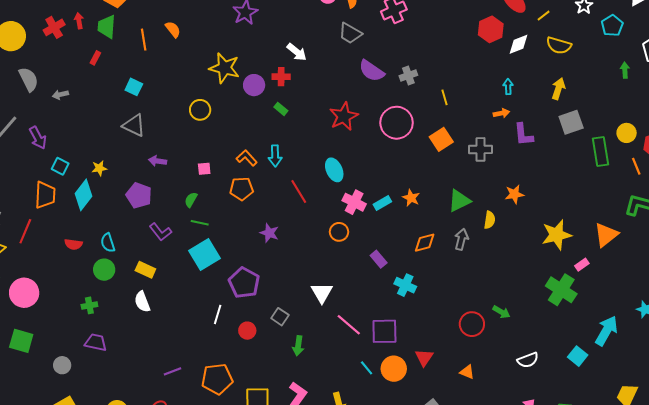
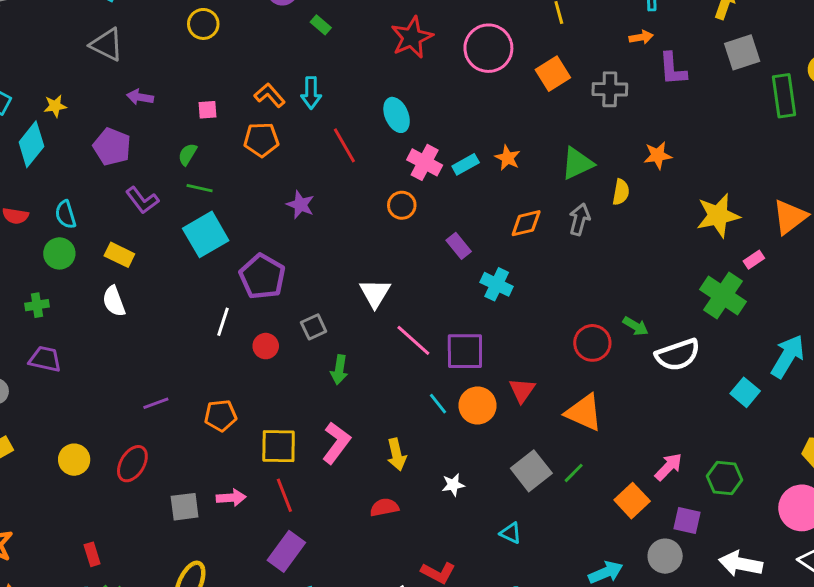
gray square: (280, 317) -> (314, 327), turned 30
white semicircle: (528, 360) -> (678, 355), moved, size x1.4
orange triangle: (467, 372) -> (584, 412), size x1.8
orange pentagon: (217, 379) -> (221, 416), size x0.7

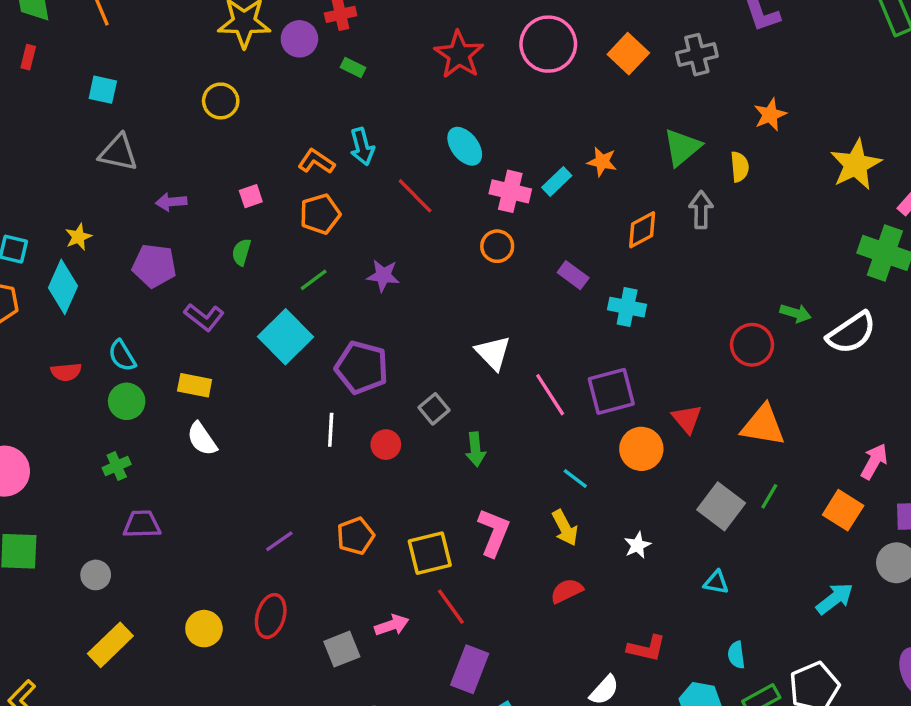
green line: (200, 188) -> (314, 280), moved, turned -35
pink line: (413, 340) -> (550, 395), turned 30
cyan line: (438, 404) -> (575, 478), moved

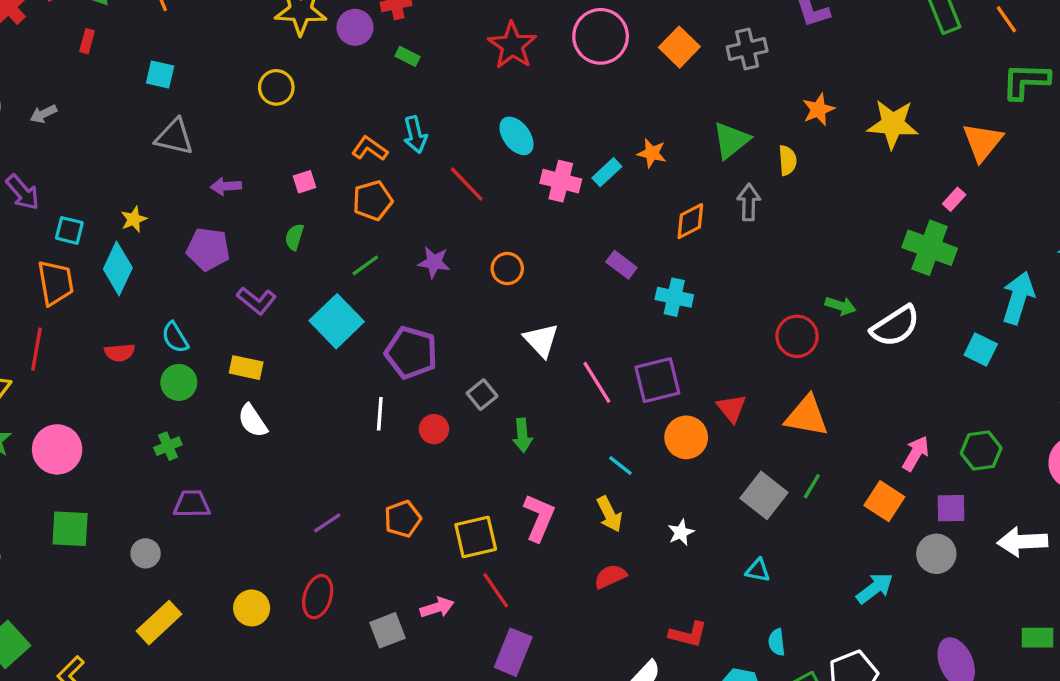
yellow star: (856, 165) -> (893, 124), moved, turned 30
orange circle: (497, 246) -> (507, 269), moved

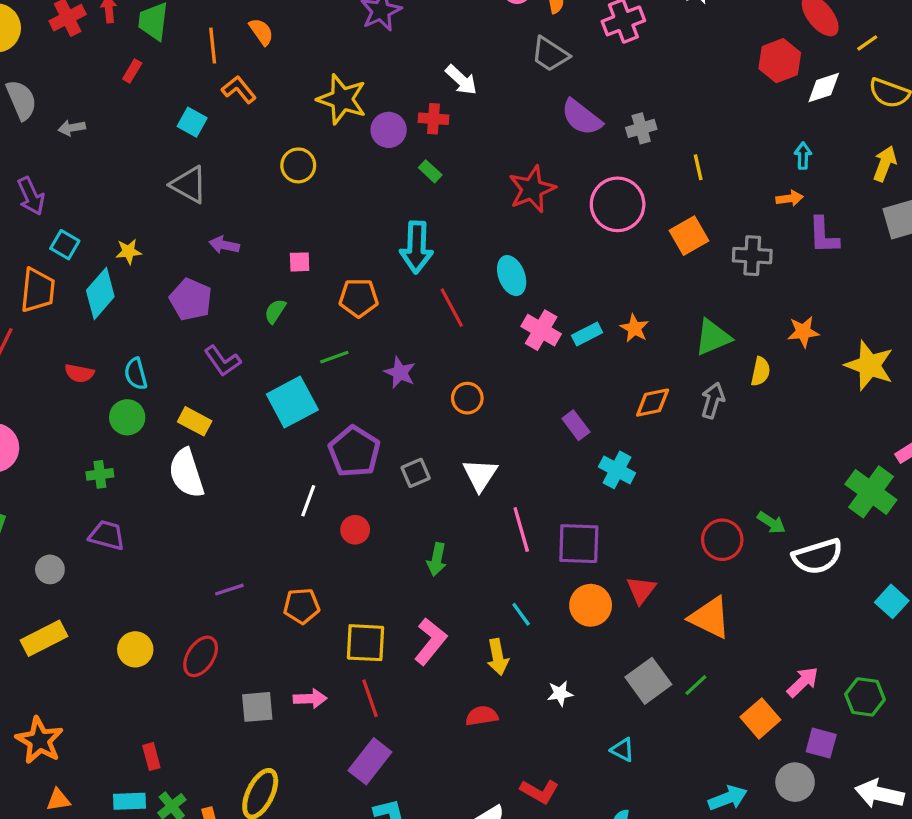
cyan arrow: (415, 135) -> (416, 247), size x1.4
orange L-shape: (370, 149) -> (239, 90), moved
gray square: (482, 395) -> (416, 473), moved
white semicircle: (253, 421) -> (186, 473), size x1.4

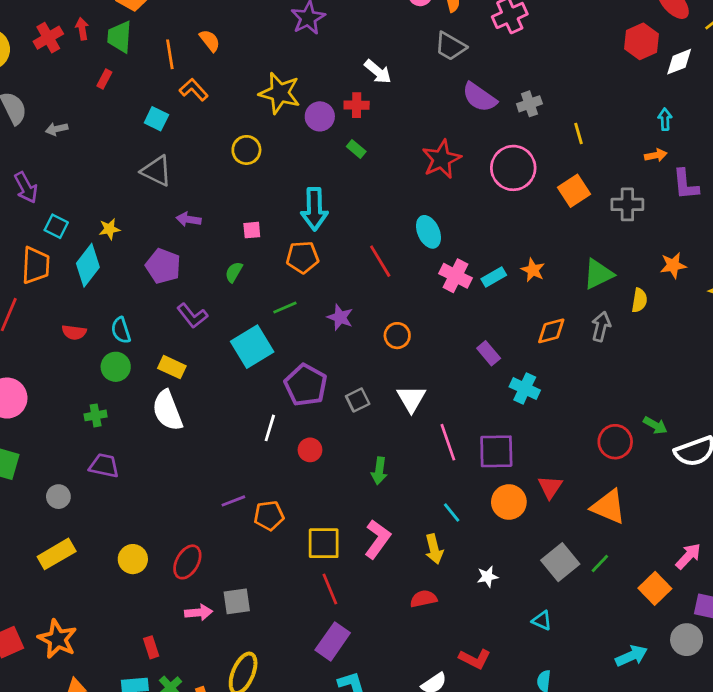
cyan arrow: (416, 247) -> (314, 209), moved
purple line: (229, 590) -> (233, 501), moved
pink arrow: (310, 699) -> (199, 612), moved

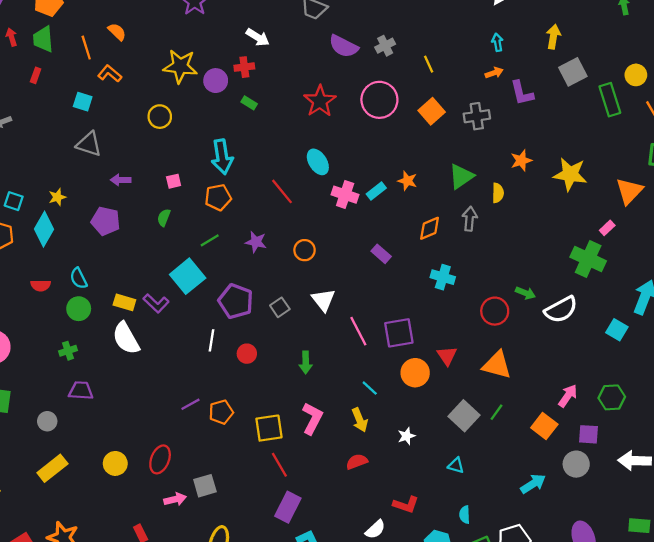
purple L-shape: (192, 316) -> (156, 303), moved
cyan cross: (525, 388) -> (443, 277), moved

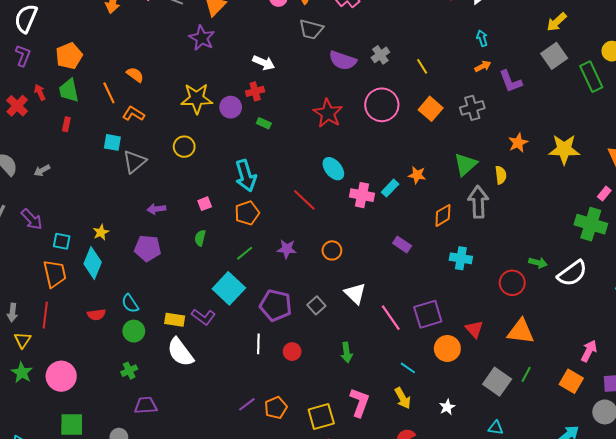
yellow arrow: (553, 37) -> (557, 22), moved, turned -135
gray triangle: (89, 144) -> (135, 162), moved, turned -50
gray arrow: (470, 219) -> (478, 202), size x1.4

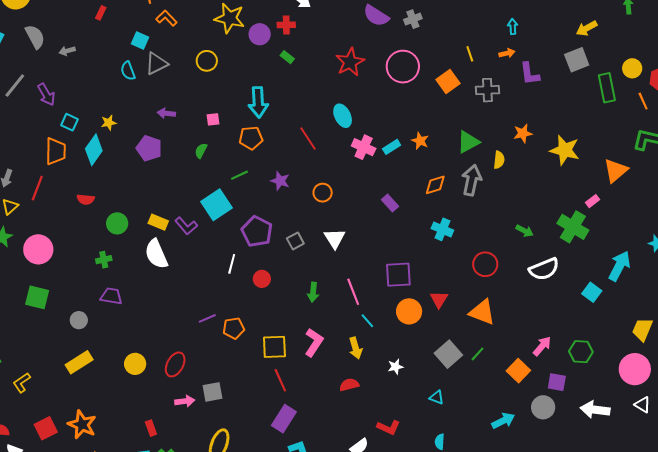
yellow line: (422, 66) -> (470, 54), moved
green arrow: (538, 263) -> (524, 231), moved
cyan semicircle: (130, 303) -> (128, 71), moved
pink line: (391, 318) -> (353, 292), moved

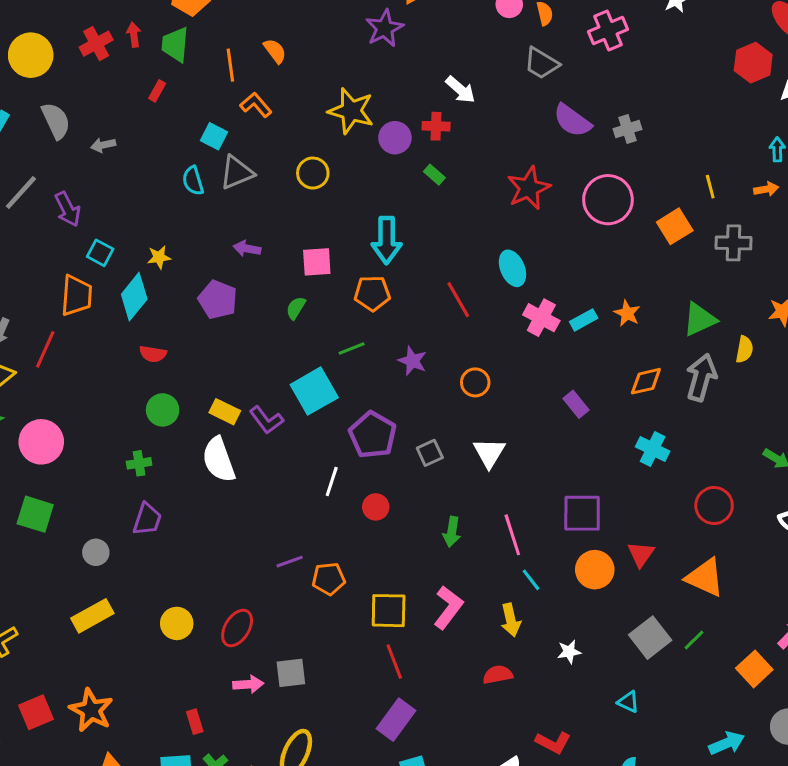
pink square: (213, 119) -> (317, 262), size x1.5
red semicircle: (86, 199) -> (153, 354), moved
purple trapezoid: (111, 296) -> (147, 519), turned 95

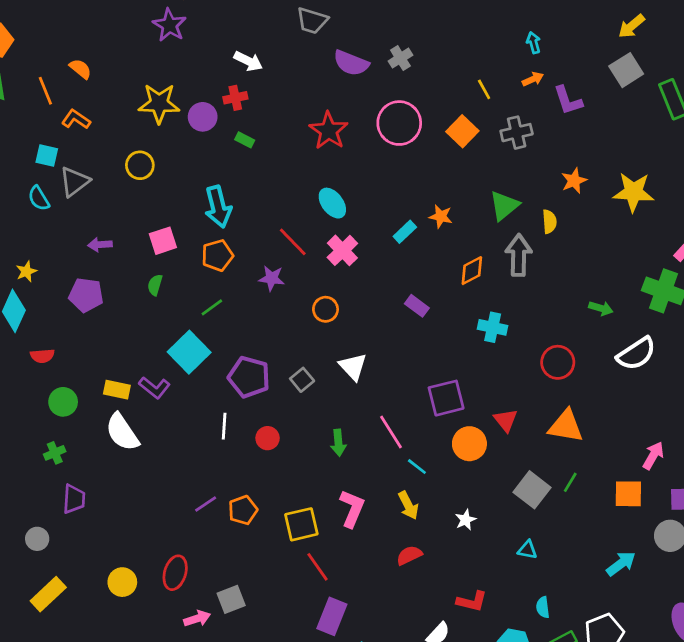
pink cross: (541, 318) -> (342, 250), moved, turned 32
purple star: (412, 361) -> (272, 278), moved
orange square: (754, 669) -> (628, 494), turned -32

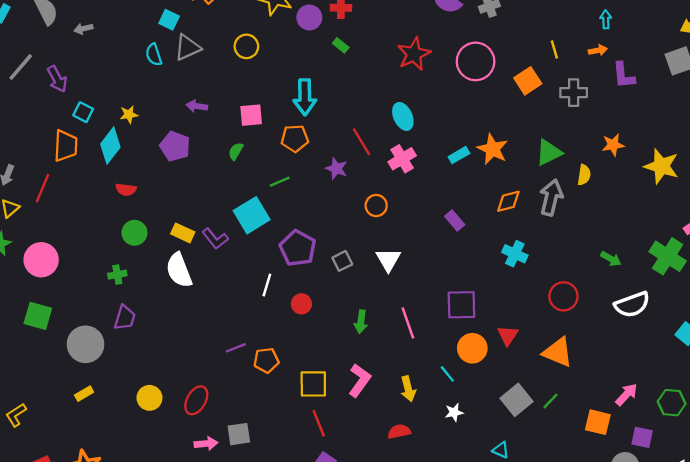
orange star: (441, 216) -> (493, 149), size x1.5
cyan line: (417, 467) -> (447, 374), moved
gray circle: (37, 539) -> (85, 344), size x1.8
yellow rectangle: (48, 594) -> (84, 394), size x0.6

